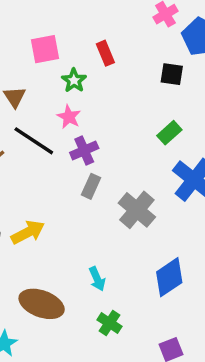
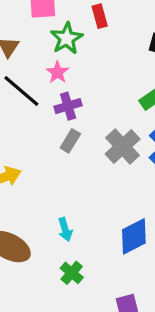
green star: (74, 80) -> (67, 38), size x1.4
gray cross: (137, 210) -> (123, 146), moved

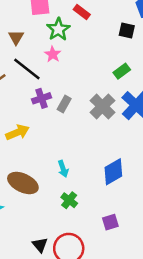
red rectangle: (100, 16) -> (82, 12), turned -35
purple cross: (68, 106) -> (41, 98), moved

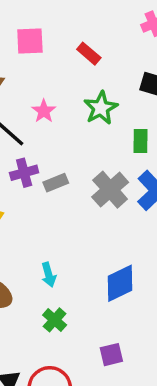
green star: (58, 29) -> (101, 108), moved
green rectangle: (122, 71) -> (141, 141), turned -56
gray rectangle: (64, 104) -> (56, 183), turned 35

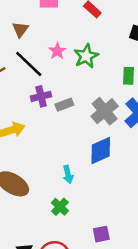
green star: (101, 108) -> (86, 56), moved
cyan arrow: (49, 275) -> (68, 174), moved
blue diamond: (120, 283) -> (101, 150), moved

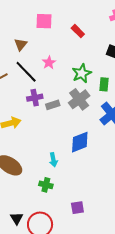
green star: (86, 56) -> (82, 73), moved
gray cross: (105, 111) -> (79, 99), moved
green cross: (60, 207) -> (46, 185), turned -32

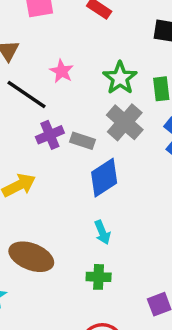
gray rectangle: (53, 105) -> (83, 141), turned 48
blue diamond: (80, 142) -> (104, 178), moved

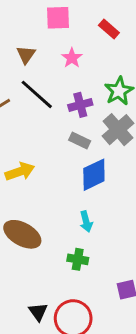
pink star: (62, 71) -> (72, 58), moved
purple cross: (50, 135) -> (80, 105), moved

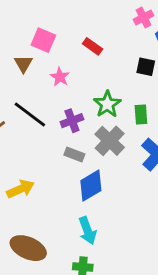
pink square: (58, 18) -> (43, 40), turned 30
brown triangle: (26, 55) -> (23, 64), moved
cyan arrow: (86, 222) -> (87, 231), size x1.4

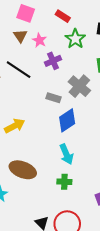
brown triangle: (23, 64) -> (20, 36), moved
green star: (107, 104) -> (75, 39), moved
purple cross: (72, 121) -> (53, 61), moved

